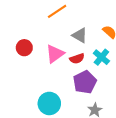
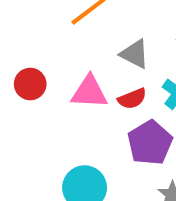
pink triangle: (55, 54) -> (89, 92), turned 42

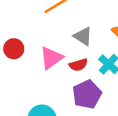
pink triangle: (89, 92) -> (51, 58), turned -45

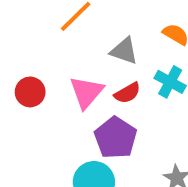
purple pentagon: (87, 94) -> (116, 138), moved

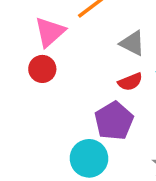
pink triangle: (86, 92) -> (50, 32), moved

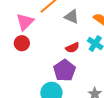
gray triangle: (132, 43) -> (72, 17), moved

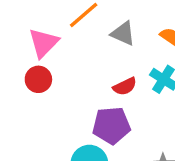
purple pentagon: (64, 70) -> (111, 125), turned 30

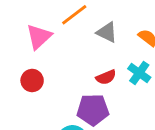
red circle: (38, 79) -> (32, 80), moved

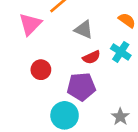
gray triangle: (107, 32) -> (84, 29), moved
red circle: (32, 80) -> (41, 70), moved

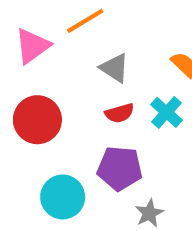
red circle: (41, 70) -> (37, 120), size x1.5
purple pentagon: (81, 87) -> (120, 168), moved

